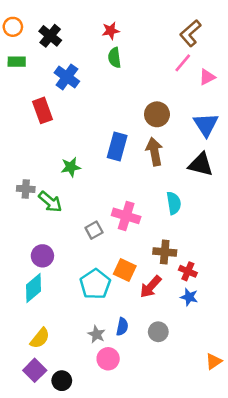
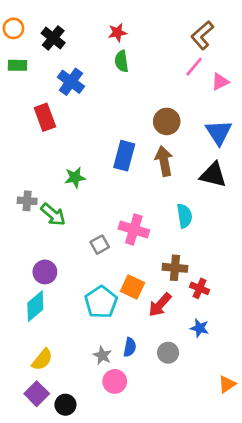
blue star: (189, 297) -> (200, 328), moved

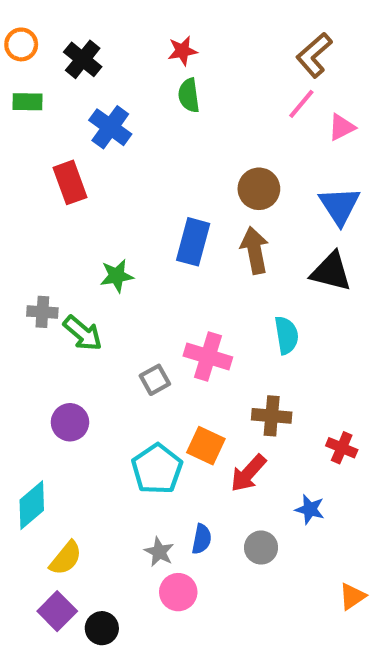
red cross: (200, 288) -> (342, 448), moved
cyan diamond: (35, 306) -> (32, 505), moved

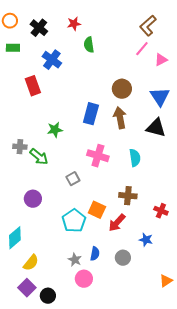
red star: (182, 51) -> (74, 24), moved
pink cross: (208, 356) -> (98, 156), moved

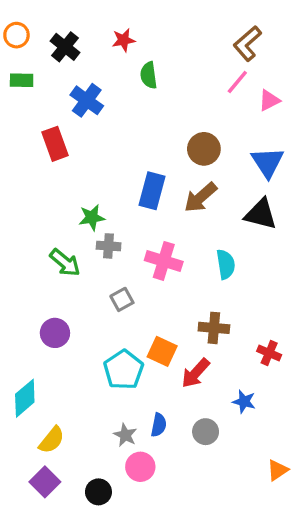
brown arrow: (120, 118) -> (201, 197), turned -120
gray cross: (20, 147) -> (109, 246), moved
black circle: (48, 296) -> (98, 492), moved

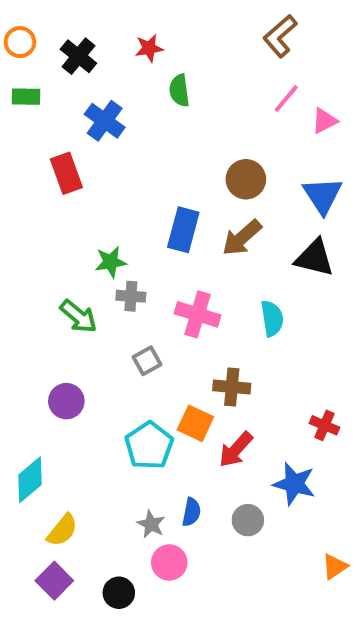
brown L-shape: (247, 43) -> (280, 36), moved
brown cross: (214, 328) -> (232, 387), moved
blue star: (244, 402) -> (294, 484), size x1.5

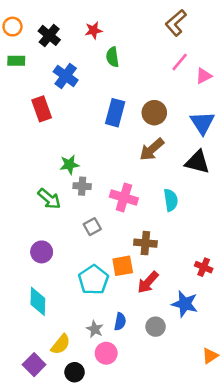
blue rectangle: (183, 230) -> (115, 113), moved
orange square: (195, 423) -> (123, 266), turned -35
cyan diamond: (30, 480) -> (38, 301), moved, turned -48
yellow semicircle: (62, 530) -> (61, 344), moved

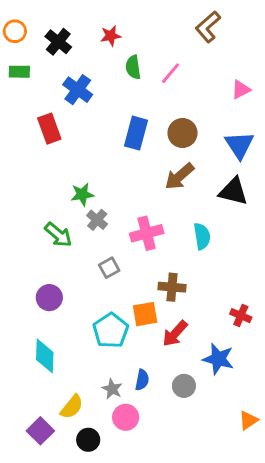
pink line: (180, 62) -> (171, 73), moved
gray cross: (82, 186) -> (97, 220), turned 36
pink cross: (124, 197) -> (147, 233), turned -32

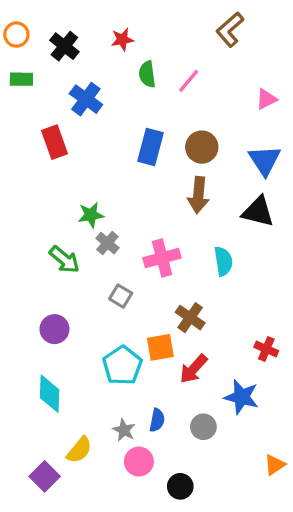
brown arrow: (179, 176) -> (198, 195), turned -44
gray square: (109, 268) -> (121, 296), turned -30
brown cross: (172, 287) -> (190, 318), turned 30
black circle: (88, 440) -> (180, 486), moved

